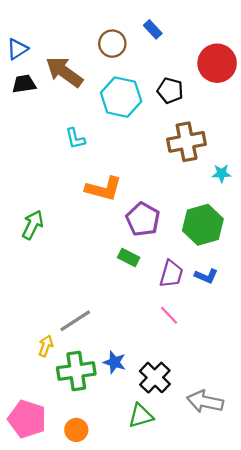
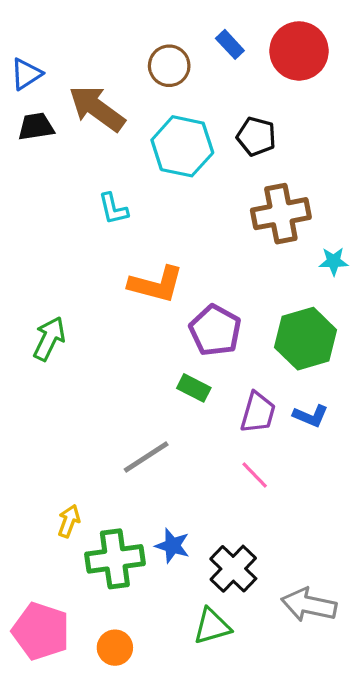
red circle: (217, 63) -> (299, 51), moved
gray line: (75, 321) -> (146, 457), moved

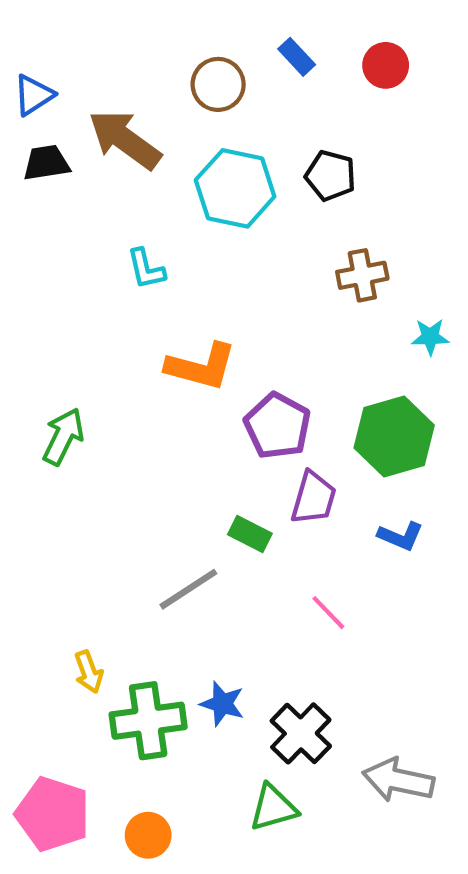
red circle: (299, 51) -> (386, 65), size x0.6
brown cross: (281, 214) -> (362, 275), size x0.7
green rectangle: (194, 388) -> (250, 534), moved
purple trapezoid: (258, 413) -> (314, 498), moved
yellow arrow: (69, 521) -> (89, 672), turned 140

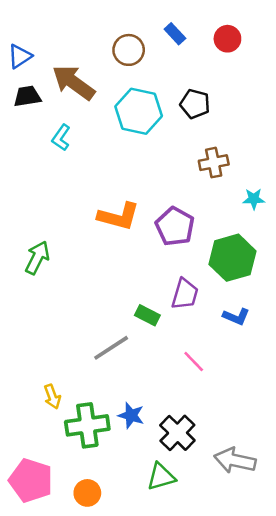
cyan L-shape: (146, 269) -> (61, 138), moved, turned 48
purple pentagon: (277, 426) -> (175, 226), moved

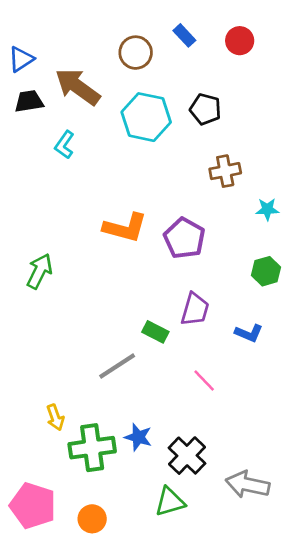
green hexagon: (232, 258) -> (266, 271), moved, size x0.6

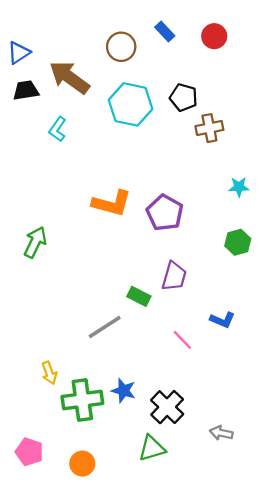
brown cross: (225, 171) -> (209, 128), moved
blue L-shape: (249, 333) -> (222, 320), moved
gray arrow: (248, 485) -> (221, 433), size x0.6
pink pentagon: (33, 506) -> (29, 452), size x0.7

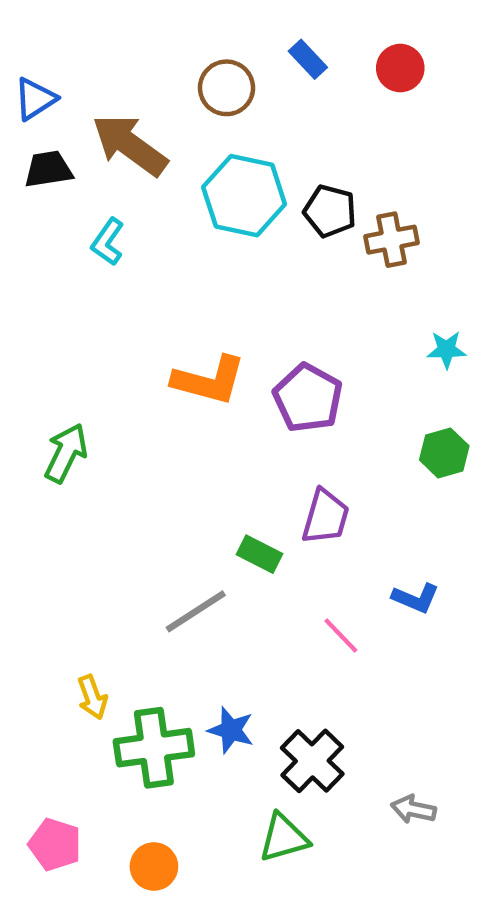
black pentagon: (184, 97) -> (330, 211), moved

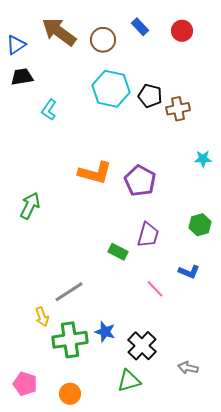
brown arrow: (130, 145) -> (59, 32), moved
green hexagon: (444, 453) -> (200, 225), moved
gray line: (196, 611) -> (69, 292), moved

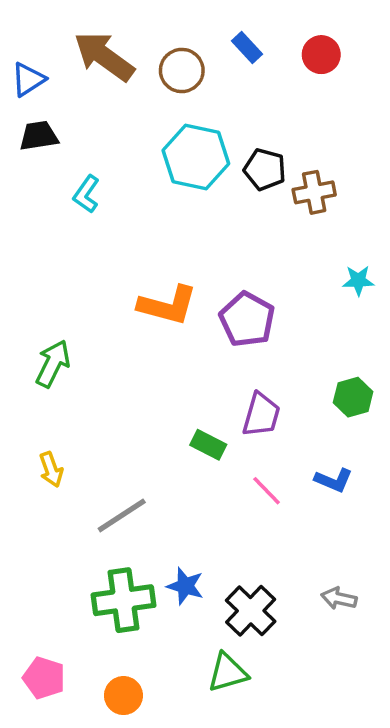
pink line: (155, 289) -> (267, 491), moved
yellow arrow: (42, 317) -> (51, 470), moved
gray arrow: (188, 368) -> (339, 598), moved

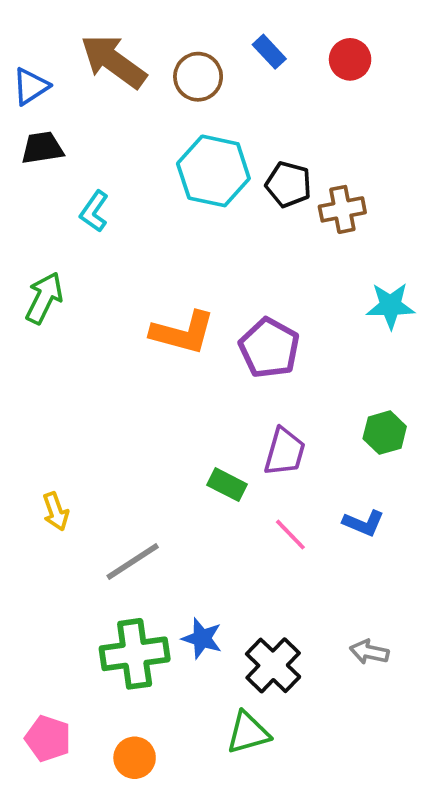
cyan star: (358, 281) -> (390, 306), size x1.4
green arrow: (53, 364) -> (44, 298), moved

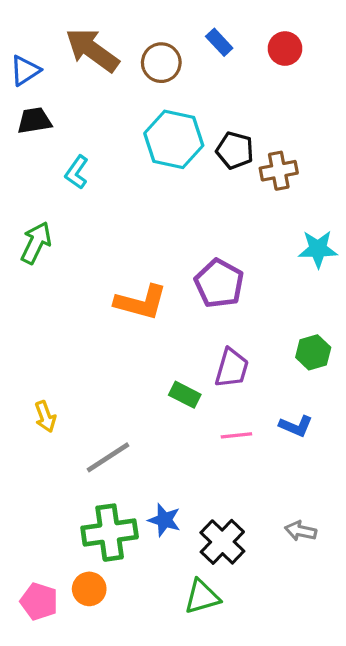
orange L-shape: (183, 333) -> (141, 302), moved
pink line: (290, 535) -> (236, 435), turned -52
orange circle: (135, 758) -> (89, 589), moved

